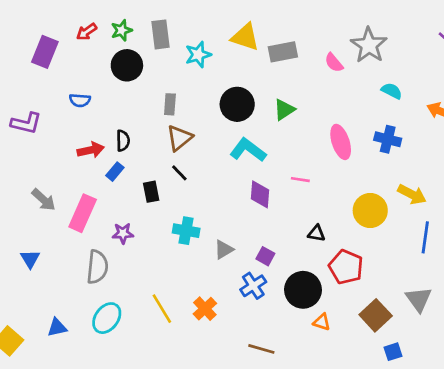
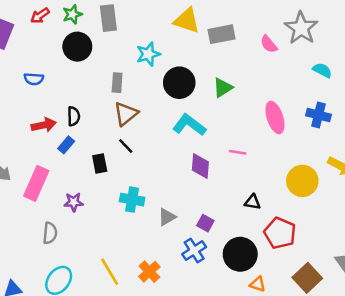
cyan star: (198, 55) -> (148, 54), moved
gray semicircle: (97, 267) -> (50, 233), size x0.7

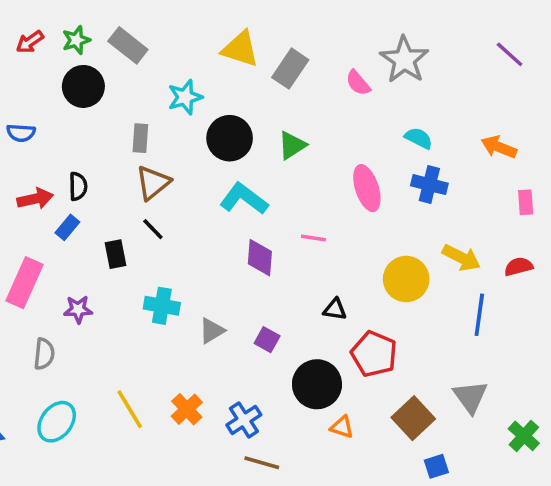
gray rectangle: (108, 18) -> (128, 45), turned -45
gray rectangle: (222, 34) -> (290, 69), turned -45
cyan semicircle: (322, 70) -> (419, 138), moved
blue cross: (194, 251) -> (244, 420), moved

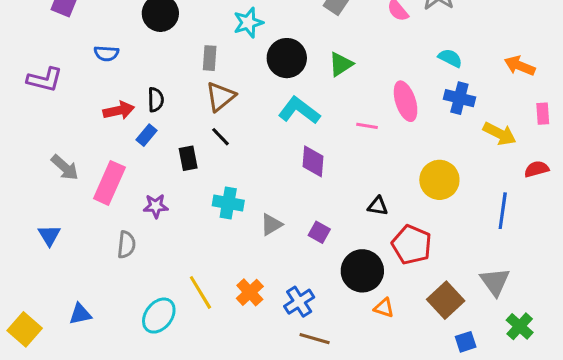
pink line: (313, 238) -> (367, 126), moved
yellow arrow: (461, 258) -> (500, 134), moved
cyan ellipse: (57, 422) -> (159, 316), moved
green cross: (524, 436) -> (520, 326), moved

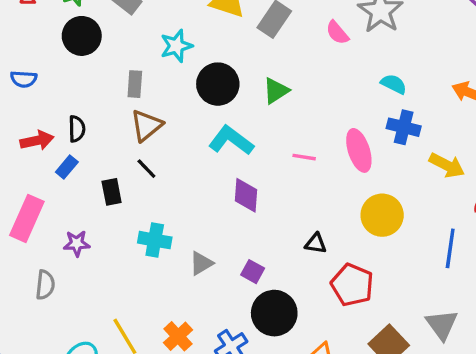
pink ellipse: (406, 101) -> (359, 150), moved
black circle: (362, 271) -> (274, 313), moved

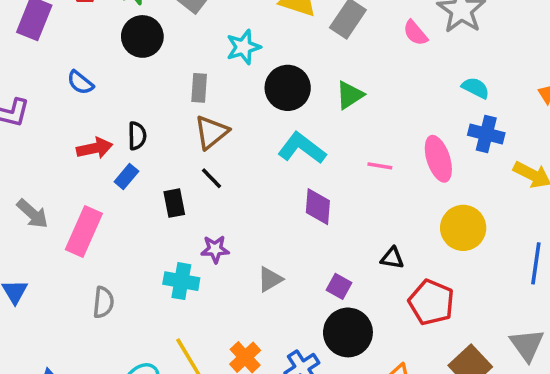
blue semicircle: (24, 79) -> (80, 83), turned 35
cyan cross: (155, 240) -> (181, 281), moved
purple star: (77, 243) -> (215, 249), moved
purple square: (253, 272) -> (339, 286), moved

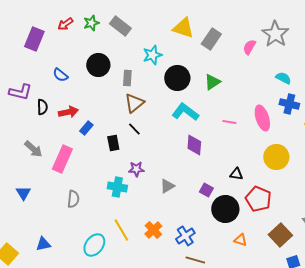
pink semicircle: (415, 33) -> (249, 47), turned 70
black circle: (142, 36) -> (98, 65), moved
black semicircle: (137, 136) -> (42, 107), moved
black circle: (348, 332) -> (225, 209), moved

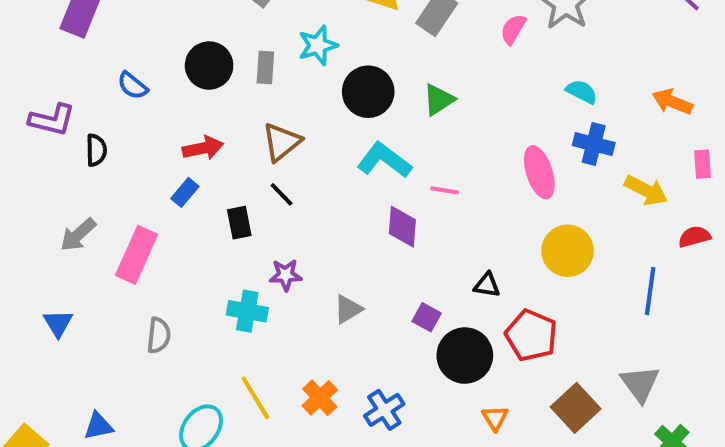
gray rectangle: (127, 78) -> (265, 68), moved
red arrow: (68, 112) -> (203, 148), moved
pink line: (229, 122) -> (445, 190), moved
gray arrow: (33, 149) -> (78, 235), turned 96
orange triangle: (240, 240) -> (495, 418), turned 40

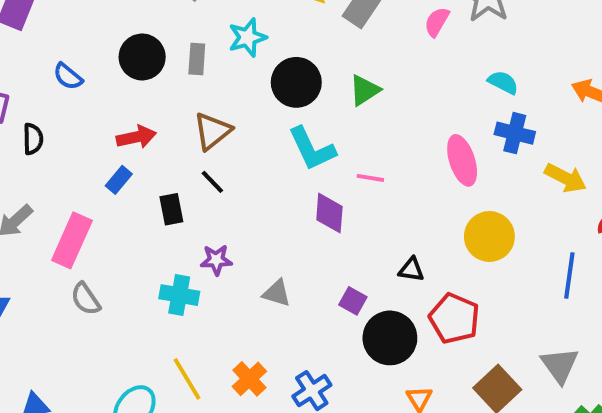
cyan L-shape: (384, 160) -> (312, 149), turned -152
gray triangle: (348, 309) -> (277, 293), turned 48
gray semicircle: (159, 335) -> (86, 299), moved, turned 140

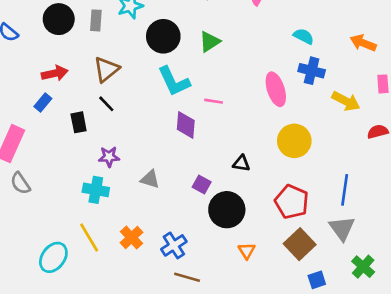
blue line: (569, 276) -> (345, 190), moved
cyan cross: (179, 295) -> (96, 190), moved
red pentagon: (454, 318) -> (292, 202), moved

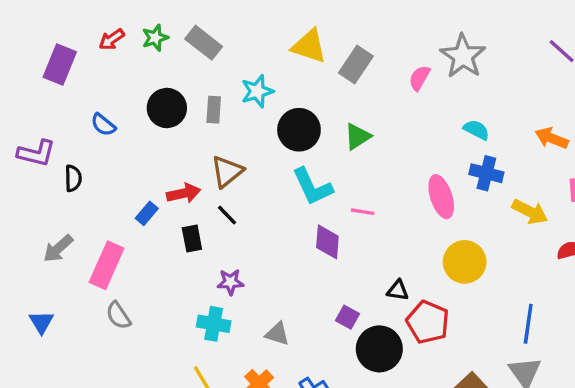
red arrow: (55, 73) -> (184, 193), moved
gray triangle: (150, 179) -> (277, 334), moved
red pentagon: (292, 202) -> (428, 322), moved

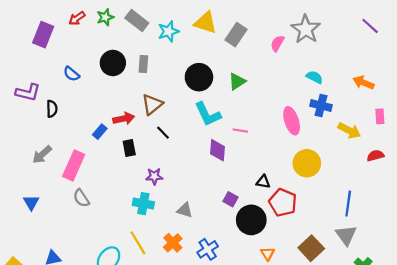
cyan star: (257, 91) -> (168, 31), moved
black line: (227, 215) -> (163, 133), moved

